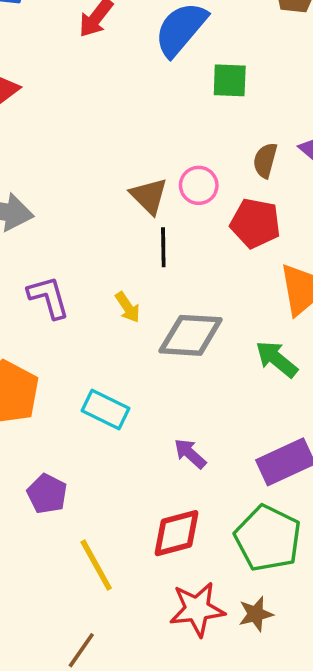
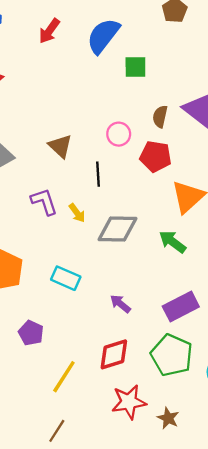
brown triangle: (149, 196) -> (60, 146), moved
purple L-shape: (48, 297) -> (44, 202), moved
yellow line: (96, 565) -> (64, 377), turned 64
brown star: (256, 614) -> (168, 418), moved, turned -30

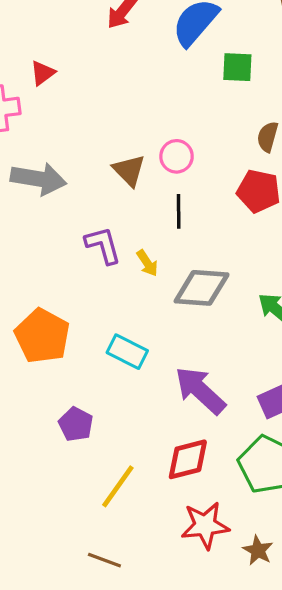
pink circle: (119, 134) -> (177, 156), moved
purple arrow: (120, 304) -> (200, 390), size x1.8
brown line: (57, 431) -> (104, 560), turned 75

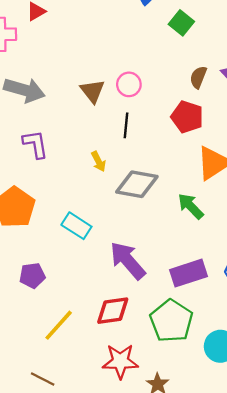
green square: (237, 67) -> (181, 23), turned 30
purple L-shape: (103, 245) -> (35, 144), moved
purple pentagon: (76, 424) -> (32, 276), turned 30

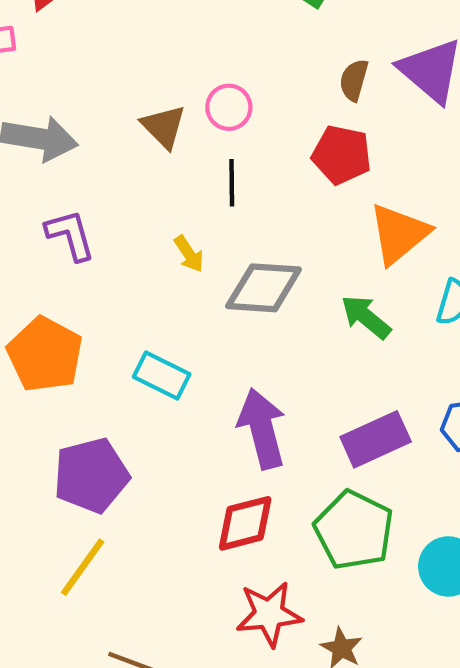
purple arrow: (128, 260) -> (262, 429), turned 33
purple pentagon: (32, 276) -> (91, 475), size x1.6
yellow line: (59, 325) -> (83, 567), moved

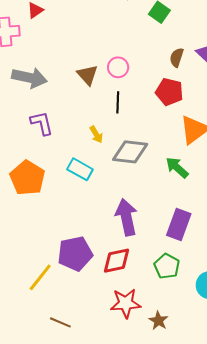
cyan rectangle: (162, 376) -> (80, 169), moved
purple rectangle: (376, 439) -> (179, 225), turned -48
purple pentagon: (91, 475) -> (75, 254), moved
green pentagon: (354, 530) -> (167, 266), size x0.7

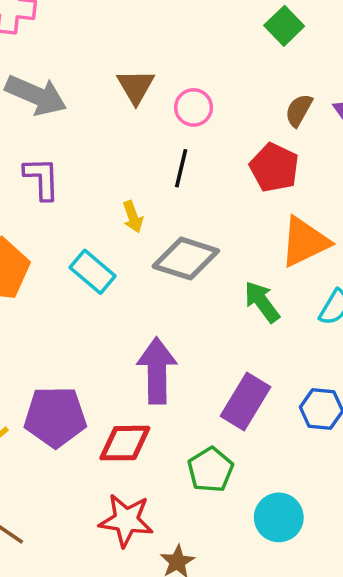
brown triangle: (87, 75) -> (136, 86), moved

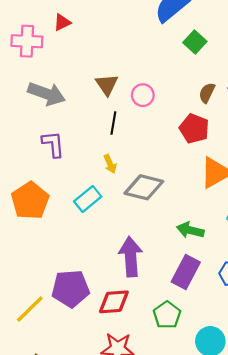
black line: (181, 168) -> (113, 123), moved
cyan rectangle: (93, 272) -> (88, 199), turned -76
green arrow: (262, 302) -> (190, 230), moved, turned -36

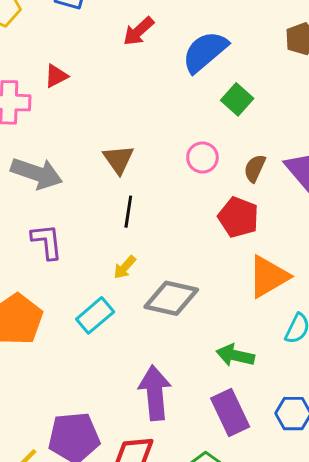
pink circle: (143, 95) -> (202, 158), moved
yellow arrow: (110, 164) -> (125, 267), turned 66
purple rectangle: (186, 272) -> (230, 412), turned -52

